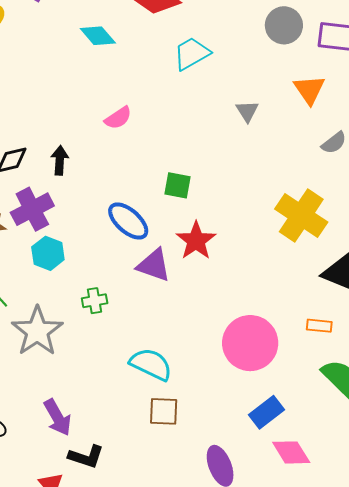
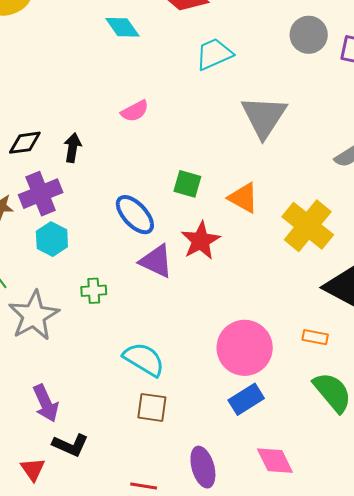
orange triangle: (309, 90) -> (243, 198), moved, turned -32
gray triangle: (247, 111) -> (264, 117), size x2.0
blue rectangle: (267, 412) -> (246, 399), moved

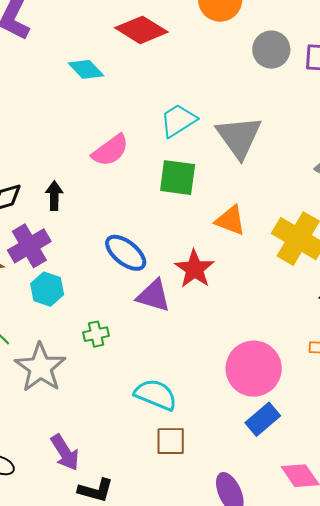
cyan trapezoid: (214, 54) -> (178, 120), moved
pink semicircle: (135, 111) -> (110, 150), size x1.4
green square: (187, 184) -> (178, 178), moved, size x1.4

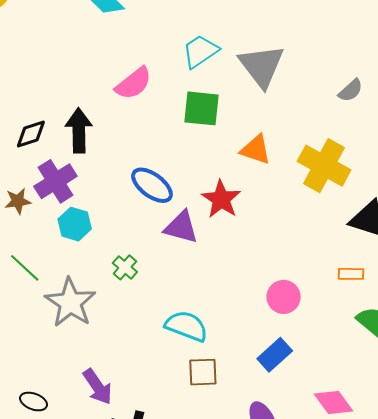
black arrow: (54, 196) -> (79, 130), size x1.5
green cross: (96, 334) -> (125, 267), turned -35
pink circle: (254, 369) -> (284, 297), size x0.6
blue rectangle: (263, 419) -> (275, 355), moved

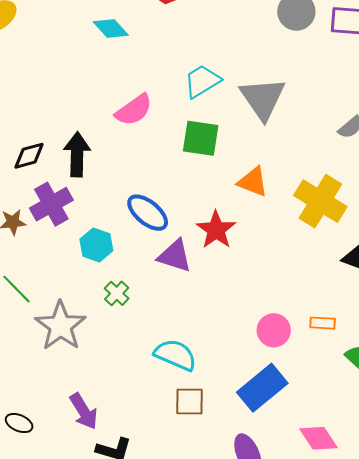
cyan hexagon: (75, 224) -> (96, 245), moved
orange rectangle: (351, 274) -> (323, 323), moved
blue rectangle: (275, 355) -> (262, 388), size x1.4

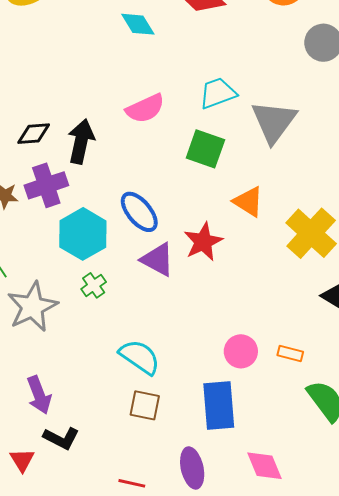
cyan hexagon: (96, 245) -> (83, 234), size x1.5
blue rectangle: (262, 388) -> (219, 405), turned -66

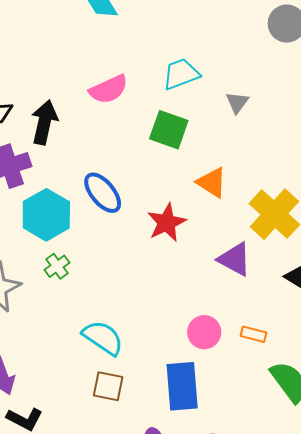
gray triangle: (274, 122) -> (237, 102), size x0.5
purple triangle: (158, 260) -> (235, 259), moved

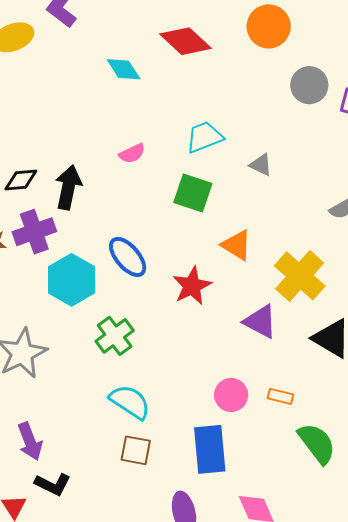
pink semicircle: (109, 89) -> (132, 153), size x0.7
gray triangle: (237, 102) -> (261, 165), turned -40
green cross: (57, 266) -> (115, 336), moved, size x1.5

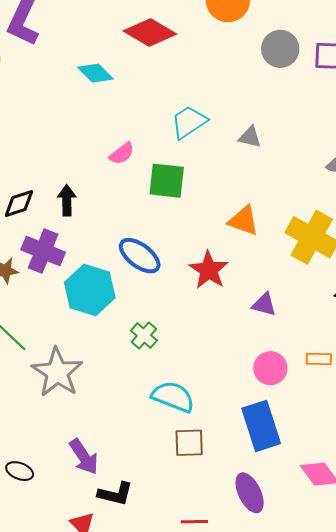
black arrow: (68, 187) -> (67, 200), size x0.7
green square: (193, 193) -> (167, 181), moved
purple cross: (34, 232) -> (43, 251), turned -36
purple triangle: (260, 322) -> (264, 304), moved, size x0.7
green cross: (115, 336) -> (144, 335), size x0.7

